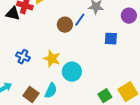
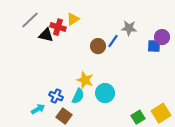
blue square: (111, 39) -> (154, 46), moved
blue cross: (23, 57) -> (56, 96), moved
cyan semicircle: (51, 91) -> (78, 96), moved

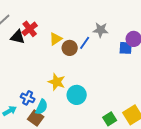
yellow triangle: (73, 19) -> (56, 39), moved
red cross: (58, 27) -> (30, 29), turned 35
cyan semicircle: (78, 96) -> (42, 107), moved

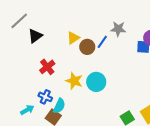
red cross: (30, 29) -> (47, 67), moved
black triangle: (18, 37) -> (35, 36), turned -49
cyan circle: (77, 95) -> (96, 82), moved

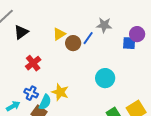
yellow star: (74, 81) -> (60, 92), moved
cyan circle: (96, 82) -> (105, 78), moved

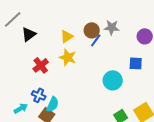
brown circle: (73, 43) -> (92, 30), moved
blue square: (129, 43) -> (136, 63), moved
yellow star: (60, 92) -> (68, 57), moved

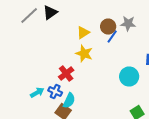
black triangle: (29, 34) -> (50, 12), moved
red cross: (41, 65) -> (66, 74), moved
cyan arrow: (21, 108) -> (37, 92), moved

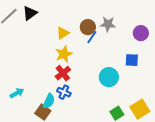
yellow star: (84, 54) -> (64, 54), turned 30
red cross: (66, 74) -> (63, 73), moved
blue cross: (55, 92) -> (64, 92), moved

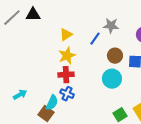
black triangle: (30, 13) -> (33, 15), turned 35
brown circle: (88, 27) -> (115, 56), moved
red cross: (63, 73) -> (66, 75), turned 35

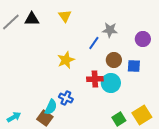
yellow triangle: (66, 35) -> (65, 16), moved, turned -32
red cross: (66, 75) -> (95, 79), moved
cyan arrow: (20, 95) -> (14, 117), moved

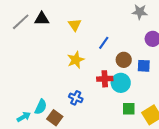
yellow triangle: (65, 16) -> (75, 25), moved
gray star: (110, 30) -> (140, 12), moved
cyan semicircle: (51, 107) -> (41, 107), moved
green square: (119, 119) -> (129, 109), moved, turned 32

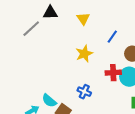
gray line: (21, 22) -> (31, 29), moved
cyan semicircle: (41, 107) -> (49, 101), turned 105

